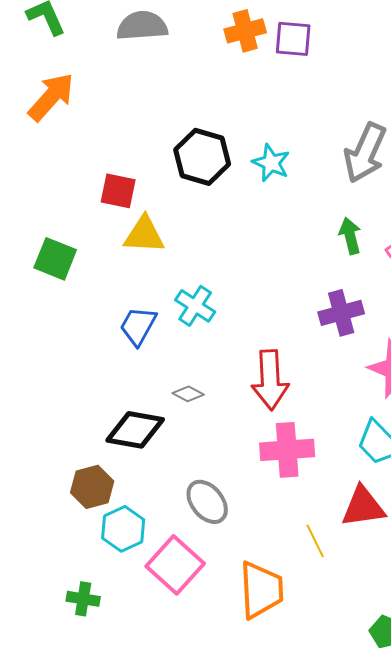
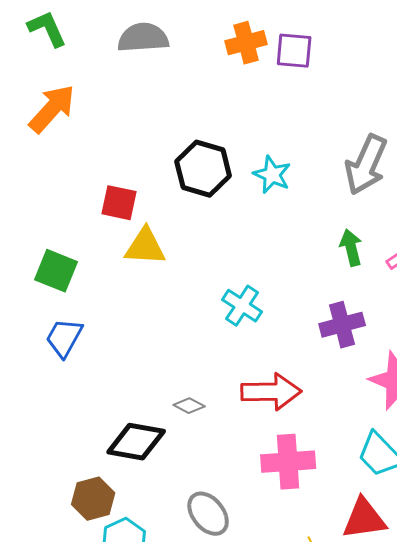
cyan cross: (195, 306) -> (242, 306), moved
blue trapezoid: (138, 326) -> (64, 338), moved
red arrow: (270, 380) -> (271, 392), turned -88

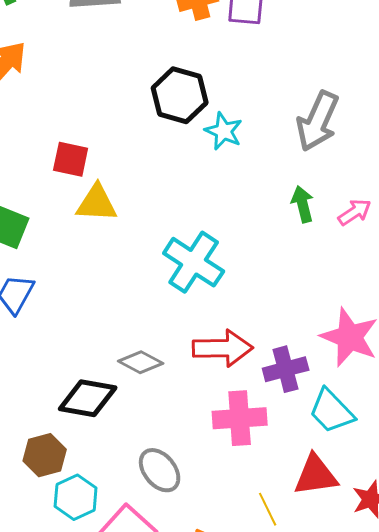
black hexagon: (203, 169) -> (180, 95), moved
cyan cross: (242, 306) -> (194, 262), size x1.5
purple cross: (342, 325) -> (286, 369), moved
gray diamond: (189, 406) -> (141, 362), size x1.4

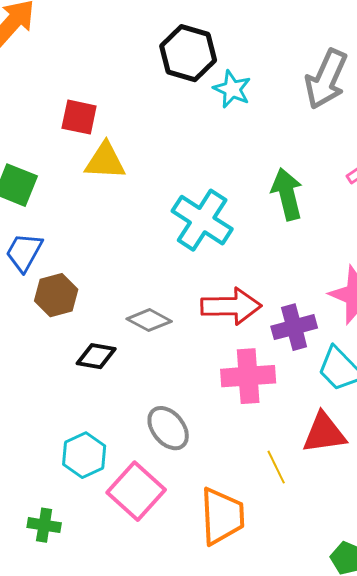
green arrow: (303, 204) -> (287, 194), moved, size x1.4
black diamond: (88, 398) -> (96, 356), size x0.7
brown hexagon: (45, 455) -> (56, 295), moved

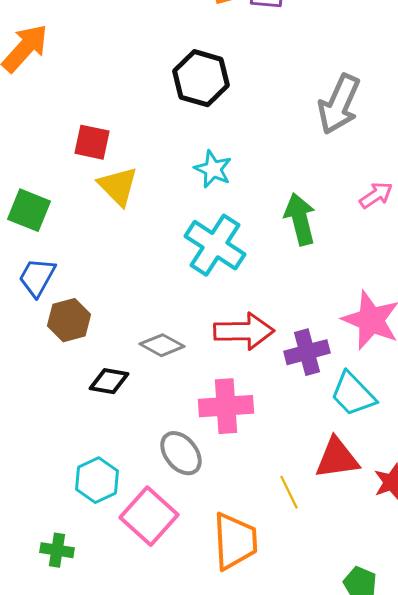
cyan star: (232, 89) -> (213, 169), moved
yellow triangle: (105, 161) -> (118, 186), turned 42
pink cross: (248, 376) -> (226, 406), moved

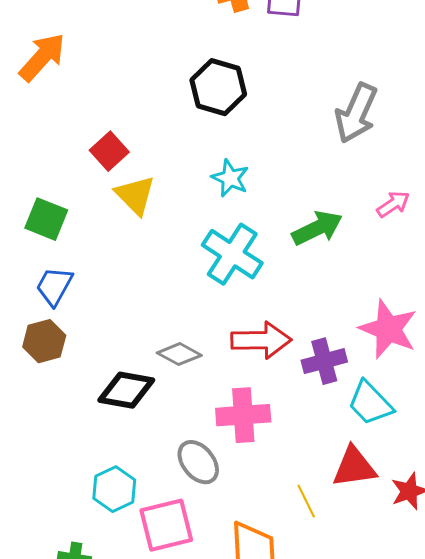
red square: (92, 142) -> (109, 151), turned 36
green arrow: (300, 219) -> (317, 228), turned 78
brown hexagon: (69, 320) -> (44, 341), moved
black diamond: (109, 381) -> (126, 390), size x1.4
pink square: (149, 516) -> (166, 525), turned 34

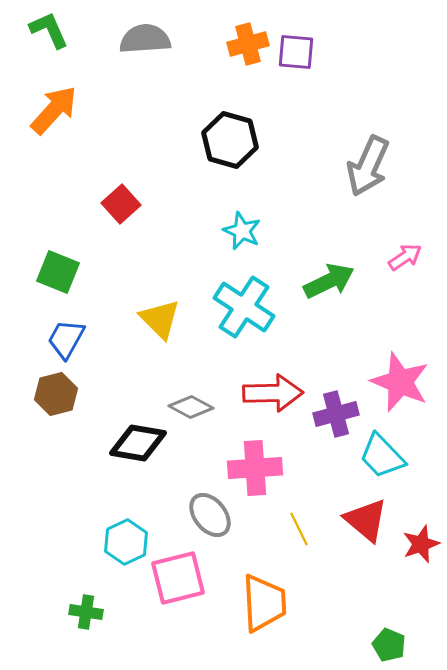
yellow triangle: (135, 195) -> (160, 319), moved
red triangle: (354, 467) -> (366, 520), turned 48
yellow line: (306, 501) -> (299, 529), moved

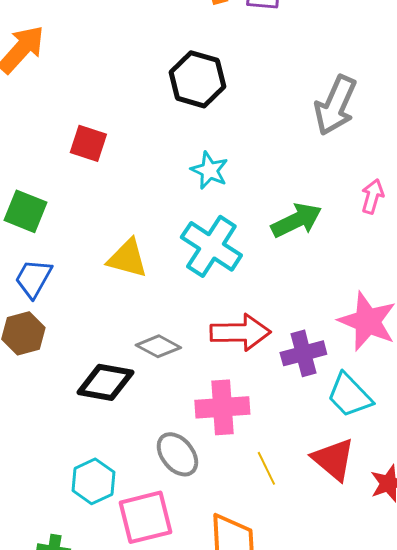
red square: (121, 204) -> (88, 143), turned -30
pink arrow: (405, 257) -> (372, 196), turned -40
yellow triangle: (160, 319) -> (127, 258), turned -30

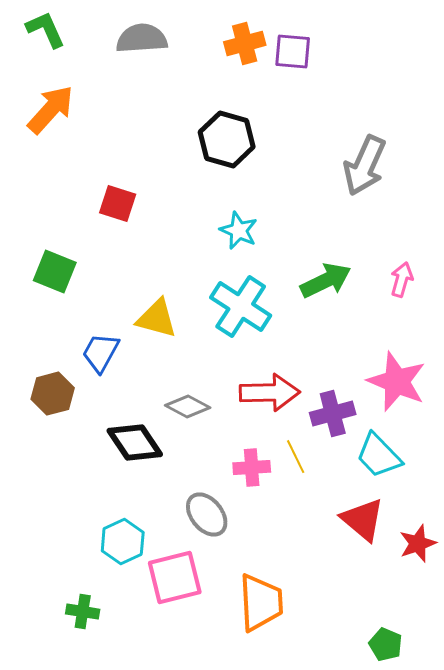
pink arrow: (372, 196) -> (402, 280), moved
blue trapezoid: (33, 278) -> (101, 353), moved
black diamond: (105, 382) -> (135, 443), turned 46
pink cross: (222, 407) -> (252, 468), size x0.7
yellow line: (266, 468) -> (296, 457), moved

